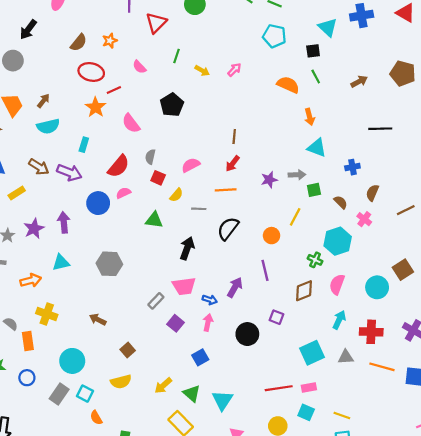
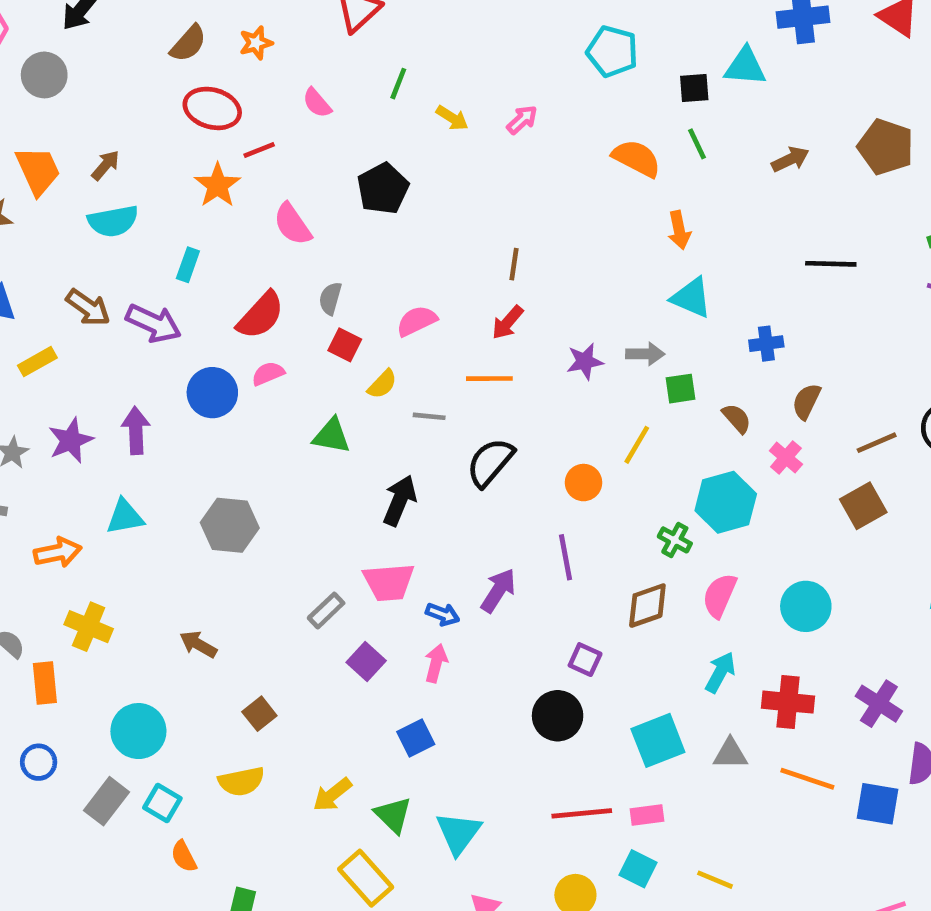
cyan triangle: (328, 27) -> (745, 67), moved, turned -42
brown square: (403, 270) -> (863, 506), moved
black circle: (247, 334) -> (558, 716), moved

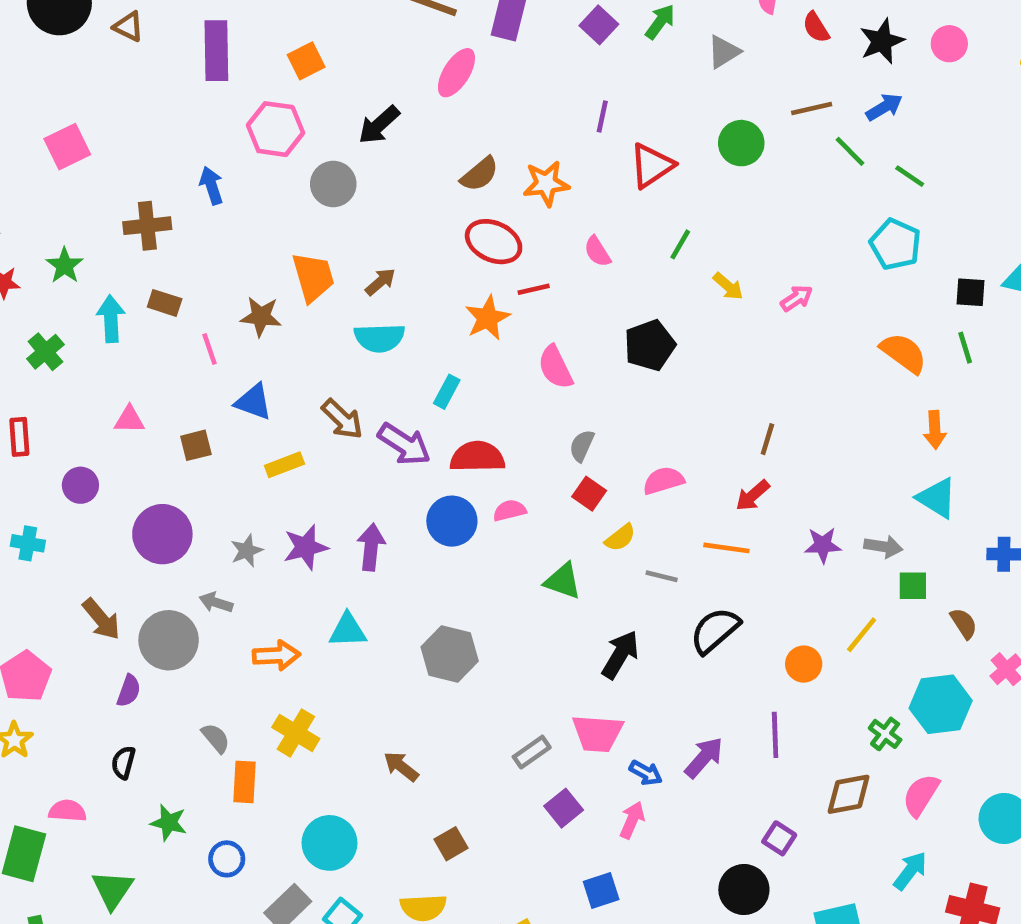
orange star: (256, 43) -> (546, 183), size x1.4
red semicircle: (261, 315) -> (477, 457), moved, turned -142

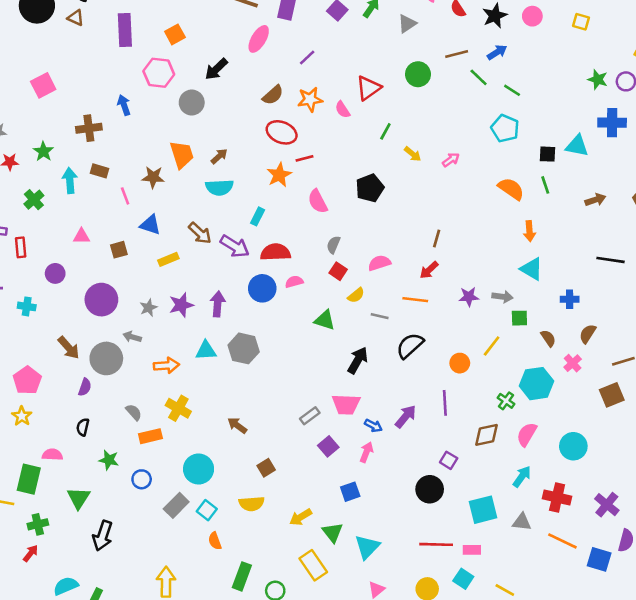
purple line: (602, 117) -> (307, 58), moved, turned 36
pink semicircle: (597, 251) -> (343, 110), moved
gray hexagon: (450, 654) -> (244, 348), moved
orange rectangle: (245, 782) -> (150, 436), turned 75

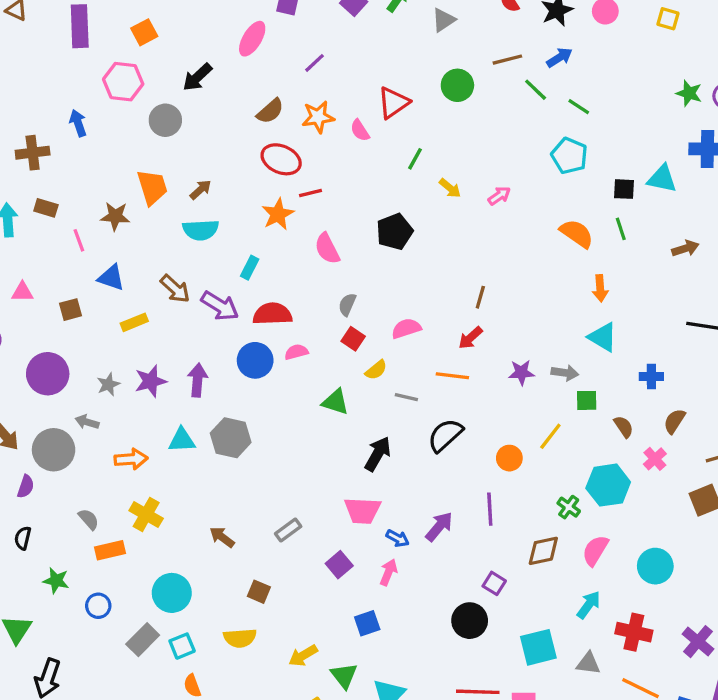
gray rectangle: (310, 416) -> (288, 530), moved
brown square: (266, 468) -> (259, 592), turned -36
cyan square: (207, 510) -> (182, 646), turned 30

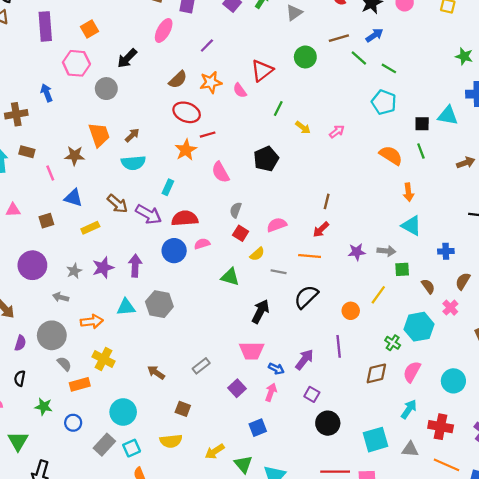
gray circle: (54, 450) -> (52, 335), moved
purple square: (494, 583) -> (312, 394), moved

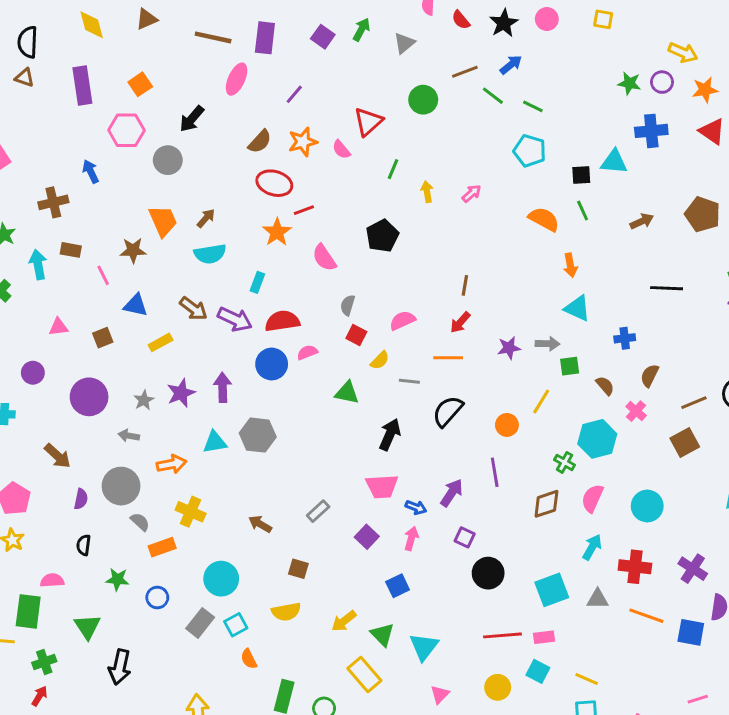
yellow arrow: (303, 128) -> (427, 192), turned -133

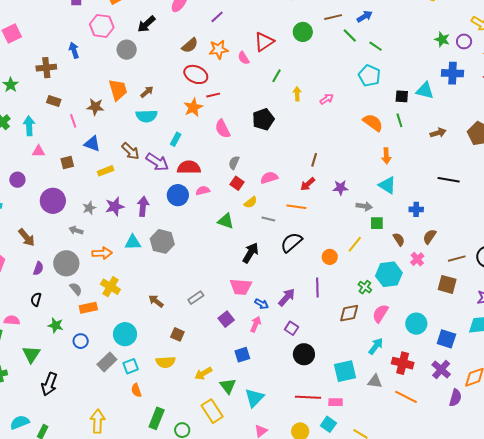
cyan arrow: (38, 265) -> (29, 126), moved
purple star: (509, 348) -> (340, 188), moved
brown square: (685, 443) -> (447, 284), turned 36
blue square: (691, 632) -> (446, 339), moved

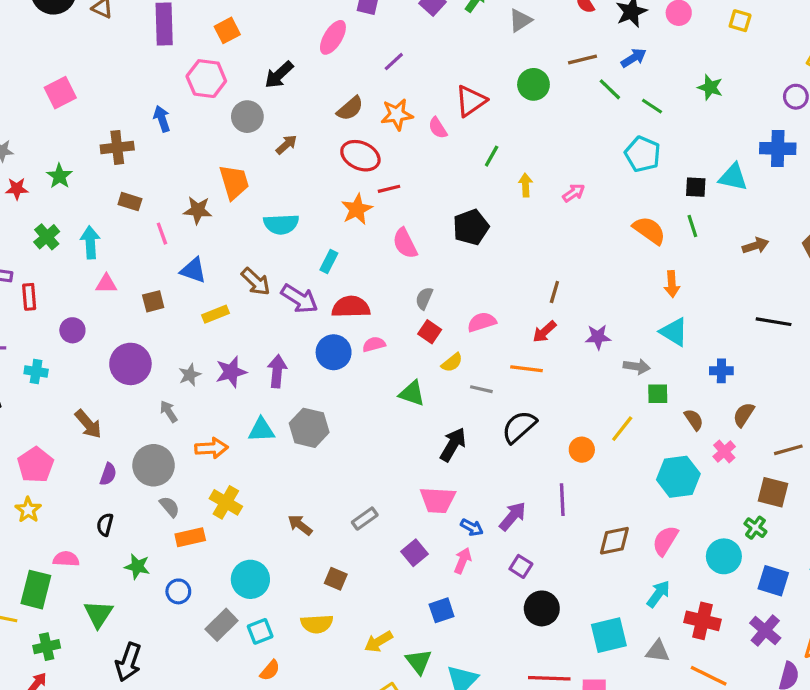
green star: (442, 39) -> (710, 87), moved
brown arrow: (147, 92) -> (286, 145), moved
gray arrow: (76, 230) -> (169, 411), turned 40
green cross: (365, 287) -> (755, 528), moved
orange semicircle: (136, 390) -> (270, 670), turned -120

